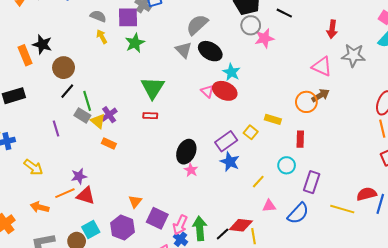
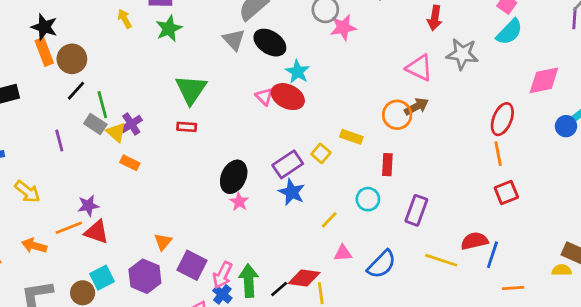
orange rectangle: (25, 55) -> (44, 52), moved
purple rectangle: (312, 182) -> (416, 210), moved

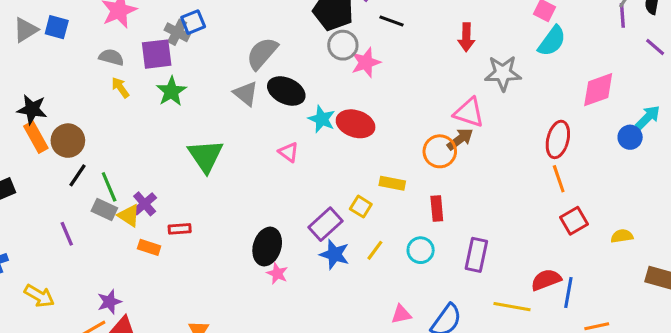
pink triangle: (419, 68) -> (469, 113), moved
red ellipse: (288, 97) -> (356, 124), moved
red rectangle: (187, 127) -> (180, 229), moved
yellow line: (329, 220) -> (375, 250), moved
yellow semicircle: (562, 270) -> (622, 236), moved

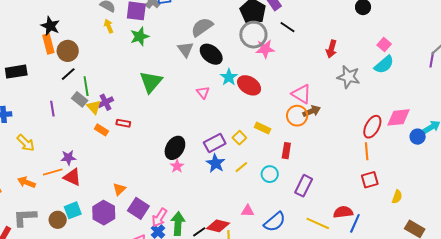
gray circle: (343, 45) -> (253, 35), size x1.4
pink diamond: (598, 90) -> (398, 117), moved
pink triangle: (469, 113) -> (301, 94), moved
yellow semicircle: (622, 236) -> (397, 197), turned 104

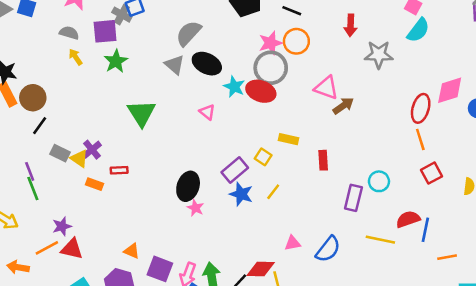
gray circle: (253, 35) -> (271, 68), moved
green line: (86, 86) -> (33, 188), moved
orange circle: (297, 116) -> (296, 41), moved
cyan circle: (270, 174) -> (379, 181), moved
orange triangle: (119, 189) -> (132, 251), turned -40

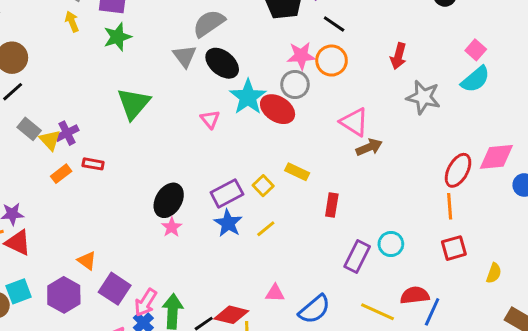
gray circle: (271, 68) -> (295, 84), size x0.7
cyan star: (234, 87) -> (248, 97), size x1.4
orange rectangle: (95, 184) -> (61, 174), turned -70

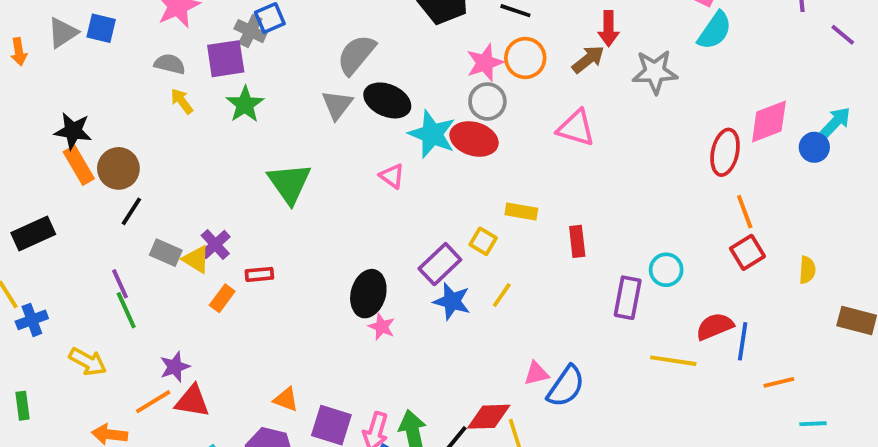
gray triangle: (185, 56) -> (337, 105), turned 30
brown arrow: (369, 147) -> (588, 59), moved
orange line: (450, 206) -> (745, 212), moved
blue semicircle: (314, 309) -> (566, 386), moved

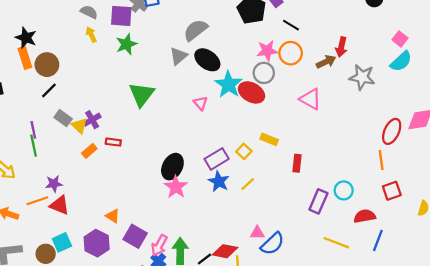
orange line: (745, 212) -> (381, 160), moved
red semicircle: (715, 326) -> (365, 216), moved
pink star: (382, 327) -> (176, 187), size x1.5

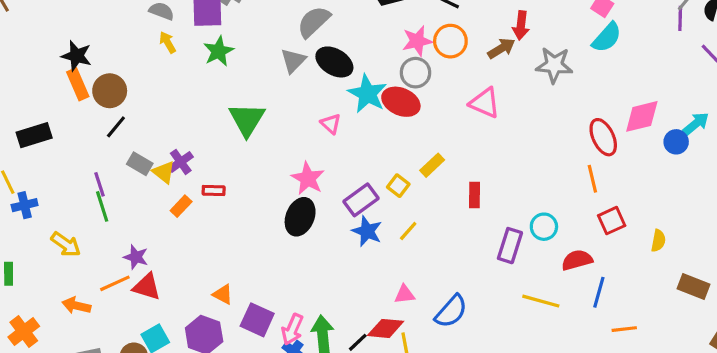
red ellipse: (392, 131) -> (603, 137), turned -45
yellow rectangle: (269, 139) -> (432, 165), turned -60
purple star: (54, 184) -> (136, 257), turned 30
pink star: (176, 187) -> (308, 178), moved
pink triangle: (257, 233) -> (405, 294), moved

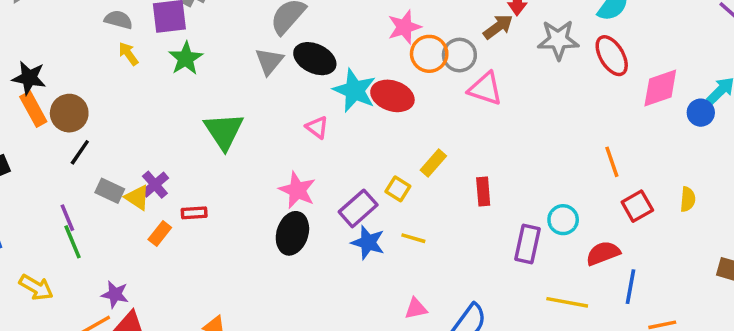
orange circle: (450, 41) -> (429, 54), moved
gray circle: (415, 73) -> (459, 55), moved
red ellipse: (603, 137) -> (612, 56), moved
yellow line: (408, 231) -> (413, 238), turned 70
yellow semicircle: (658, 241) -> (688, 199), moved

